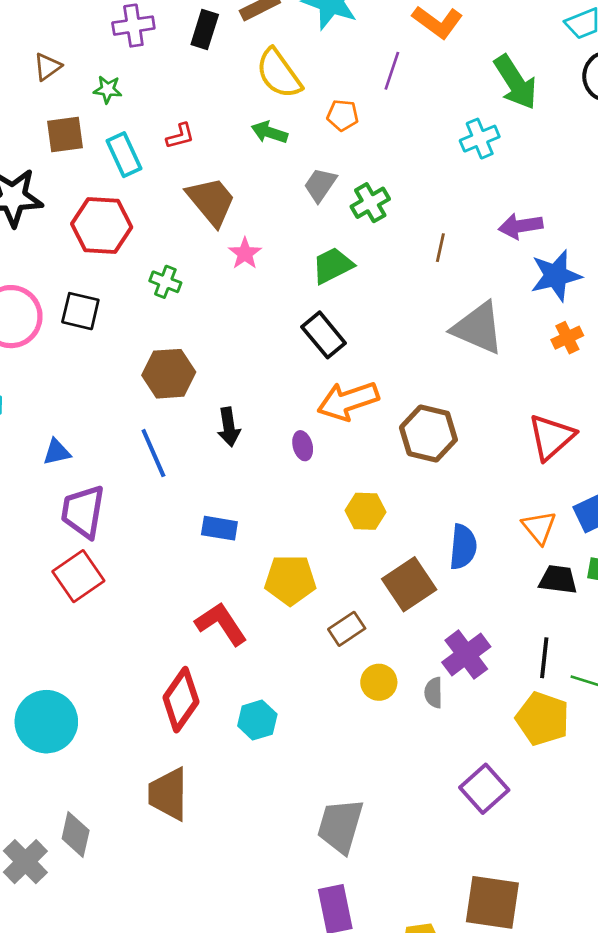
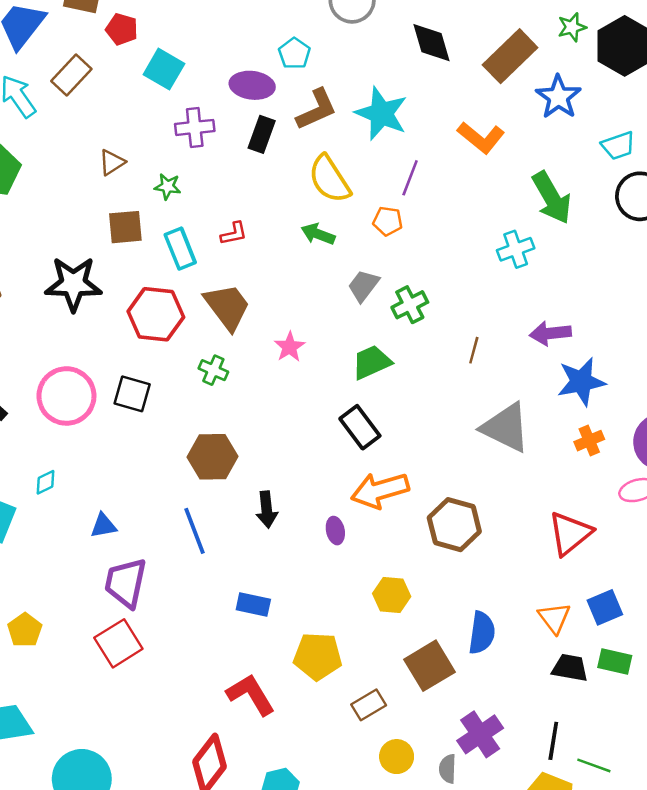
purple line: (392, 71) -> (410, 178), moved
brown trapezoid: (211, 201) -> (227, 307), moved

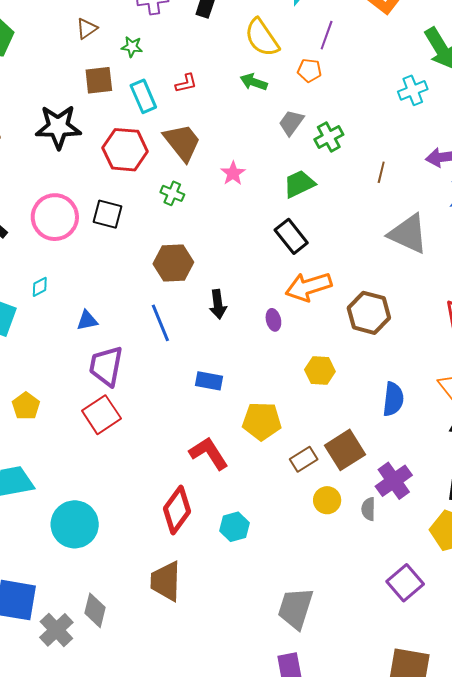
brown square: (429, 666) -> (345, 450), moved

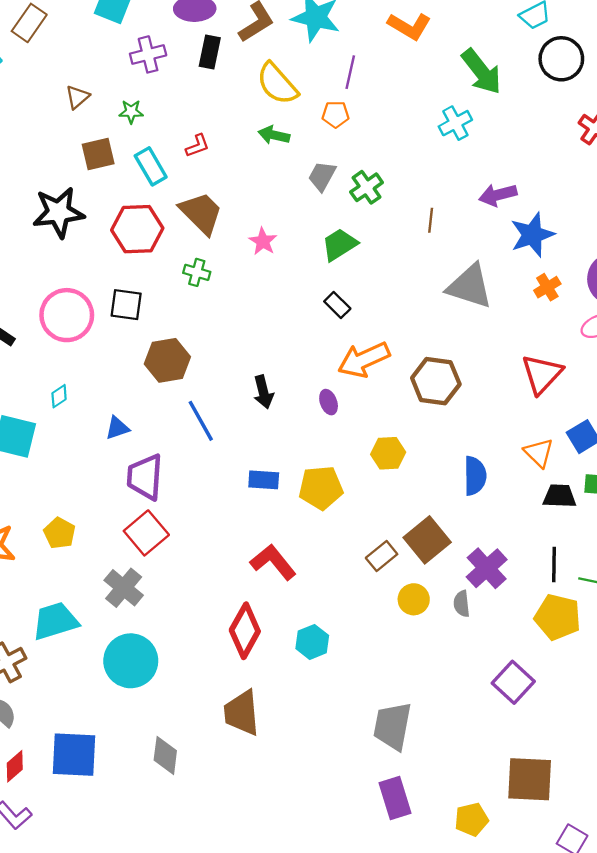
black rectangle: (291, 236) -> (337, 305), size x0.7
brown hexagon: (173, 263) -> (167, 360), moved
yellow pentagon: (262, 421) -> (321, 488), moved
gray cross: (56, 630) -> (124, 588), moved

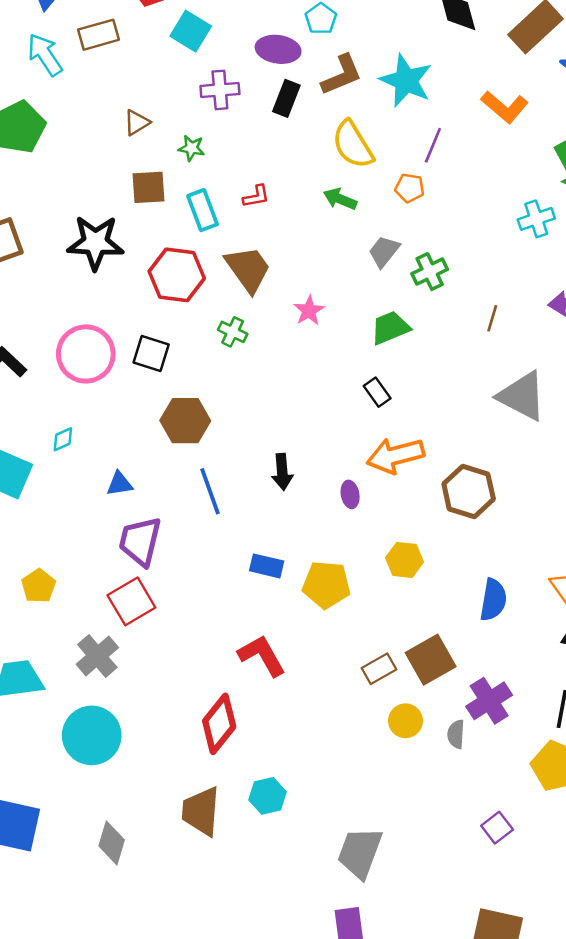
brown rectangle: (29, 23) -> (98, 35), turned 30
cyan hexagon: (312, 642) -> (268, 796), moved
purple square: (513, 682) -> (497, 828), size x0.7

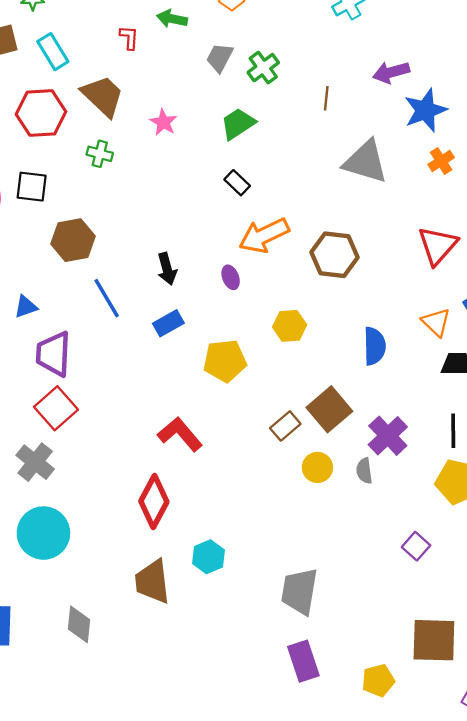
red L-shape: (256, 196) -> (129, 38), moved, turned -65
blue rectangle: (267, 566) -> (168, 323), moved, turned -32

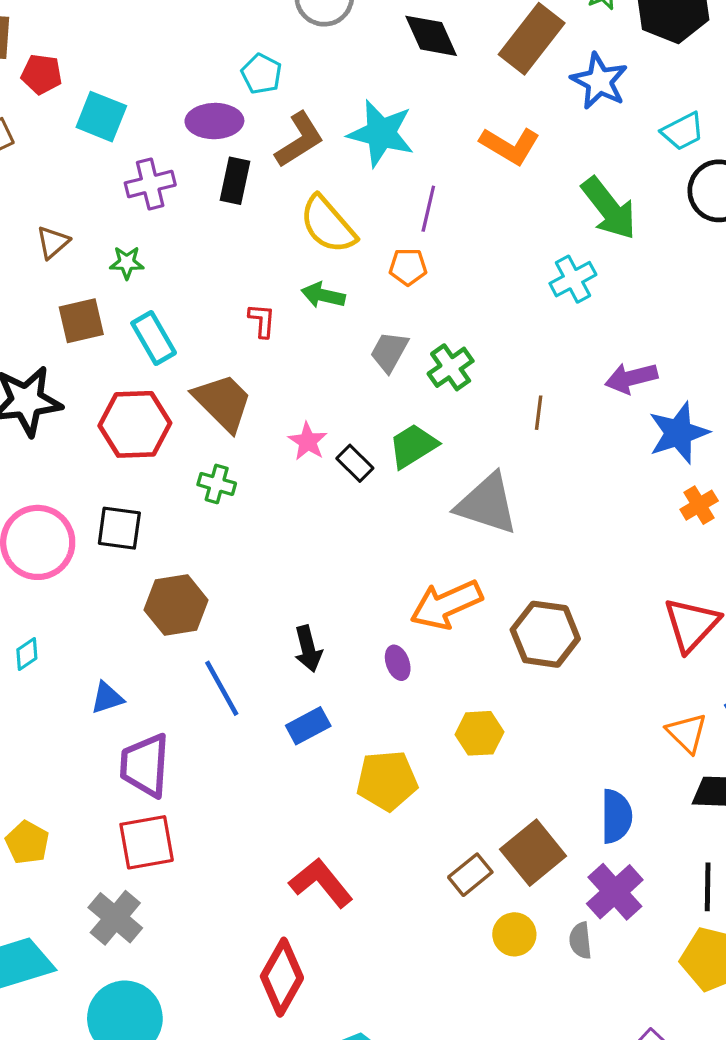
gray triangle: (366, 162) -> (487, 504), moved
black rectangle: (237, 183) -> (355, 463), moved
blue semicircle: (375, 346) -> (616, 816), moved
red square: (56, 408) -> (147, 842), turned 30

